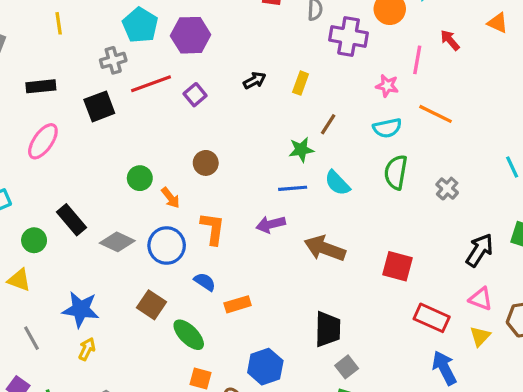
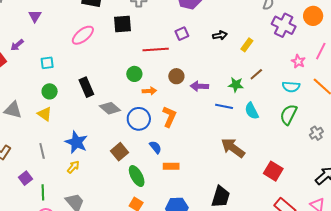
red line: (151, 84) -> (156, 49), moved
orange arrow: (171, 198) -> (149, 91), turned -72
purple arrow: (271, 224) -> (199, 86), moved
green circle: (34, 240) -> (50, 91), moved

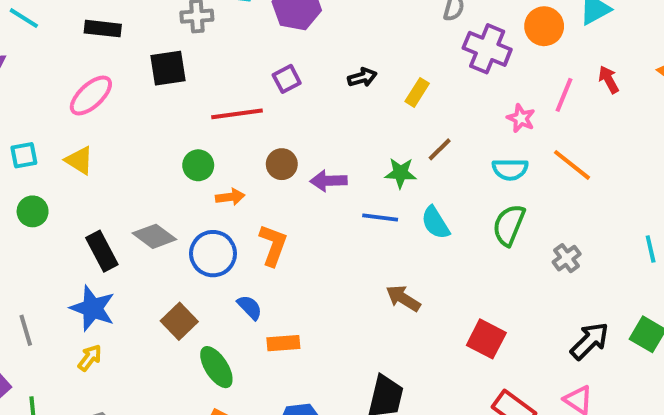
black rectangle: (86, 87) -> (102, 251), moved
yellow triangle: (45, 114) -> (79, 160), moved
brown arrow: (233, 148) -> (403, 298), size x0.7

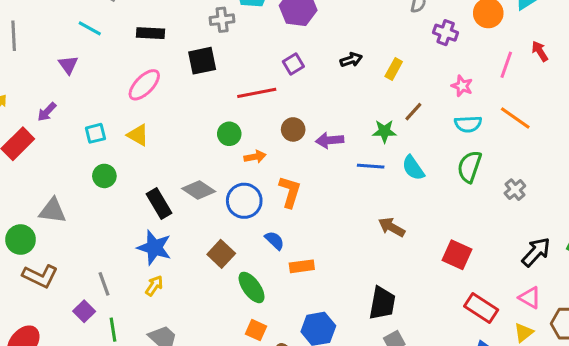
purple cross: (487, 49) -> (446, 33), size x0.7
pink star: (521, 118) -> (462, 86), moved
gray line: (26, 330) -> (104, 284), moved

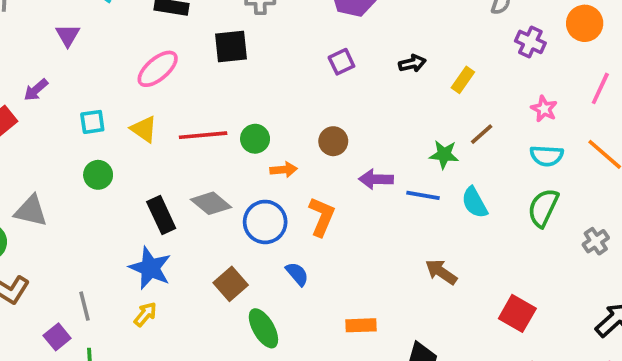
red line: (257, 93) -> (203, 135), moved
purple arrow: (330, 140) -> (376, 179), moved
orange rectangle: (302, 266) -> (361, 325), moved

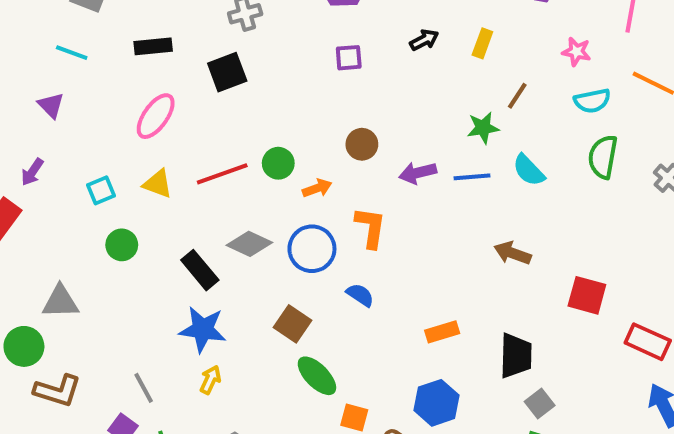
purple square: (341, 62) -> (349, 58), turned 35
red square: (517, 313) -> (587, 295), moved
green ellipse: (263, 328) -> (317, 376), moved

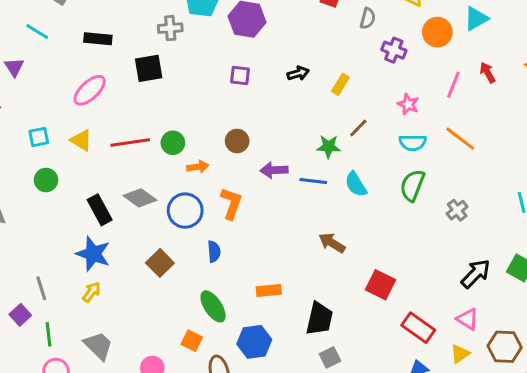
blue semicircle: (360, 295) -> (214, 251), turned 40
green ellipse: (317, 376) -> (213, 306), moved

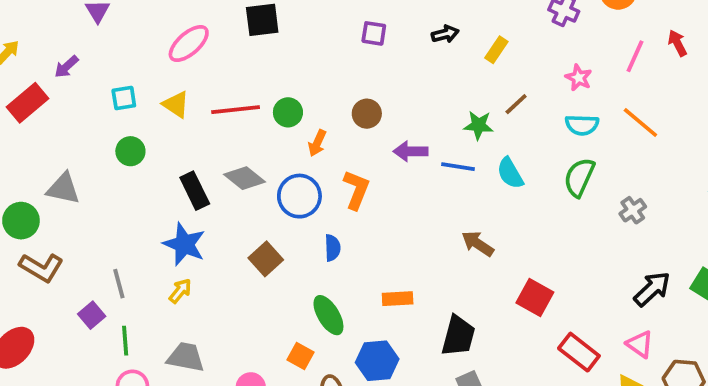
orange arrow: (198, 167) -> (317, 143), turned 120
gray trapezoid: (98, 346) -> (186, 357), turned -36

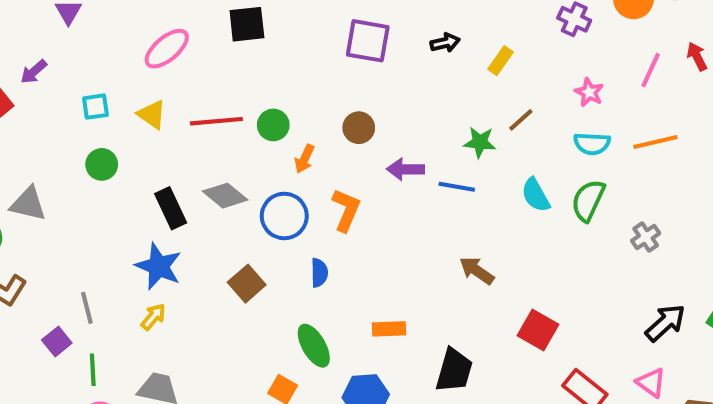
purple square: (374, 33) -> (368, 41), size x1.6
orange line: (640, 123) -> (655, 142), turned -54
cyan semicircle: (510, 173) -> (536, 195), moved

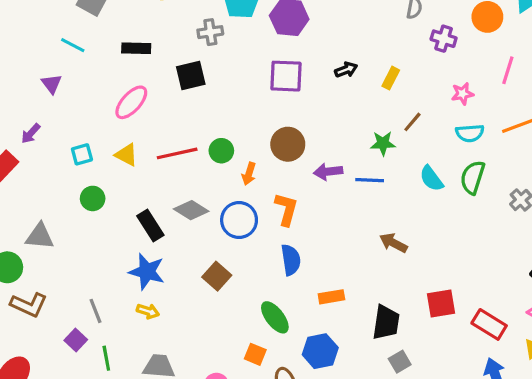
pink star: (589, 92) -> (462, 94), turned -30
brown circle: (359, 128) -> (288, 144), size x1.4
blue semicircle: (319, 273) -> (291, 260), moved, size x1.4
yellow arrow: (153, 317) -> (148, 311), turned 75
red square: (538, 330) -> (441, 303), moved, turned -32

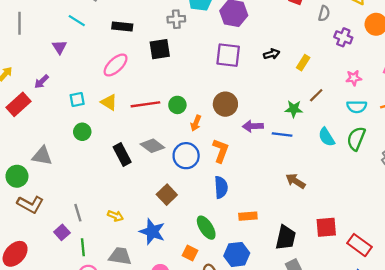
blue star: (147, 272) -> (152, 232), moved

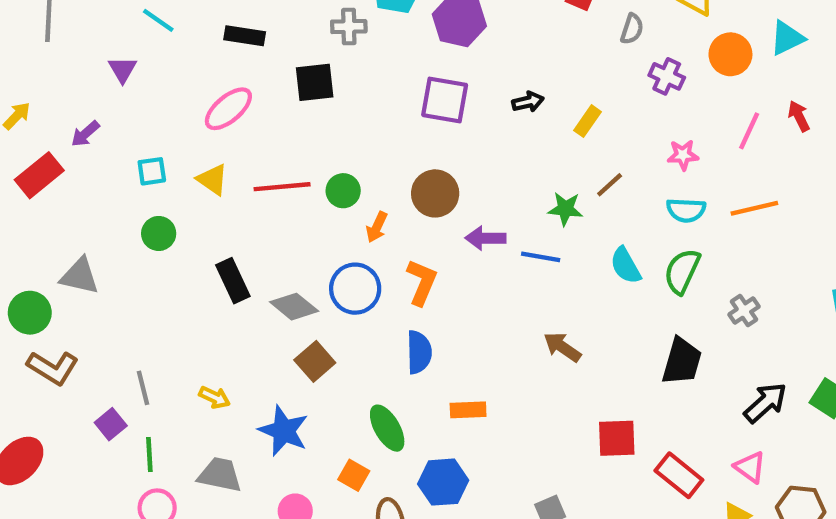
gray diamond: (152, 146) -> (294, 307), moved
black trapezoid: (286, 238) -> (682, 361), moved

